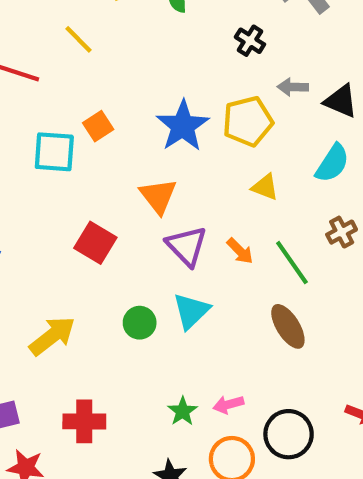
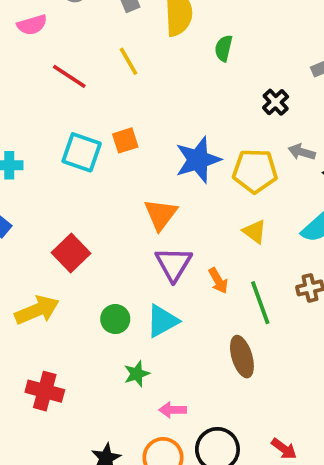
red square: (95, 243) -> (71, 253), moved
green star: (183, 411) -> (137, 374), moved

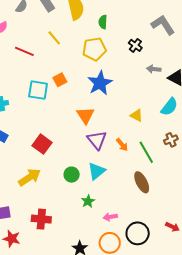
yellow pentagon: (255, 171) -> (94, 49), moved

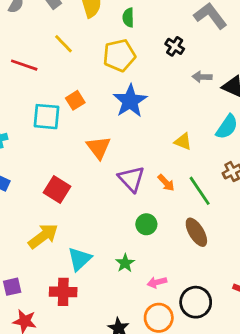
orange triangle: (85, 115) -> (99, 148), moved
cyan triangle: (96, 171) -> (80, 259), moved
green circle: (72, 175) -> (146, 224), moved

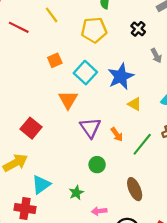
gray arrow: (202, 77) -> (156, 56), turned -128
blue star: (130, 101) -> (121, 76), moved
cyan square: (47, 117) -> (85, 73), moved, turned 30
green line: (200, 191) -> (142, 144), turned 65
brown ellipse: (196, 232) -> (135, 189), moved

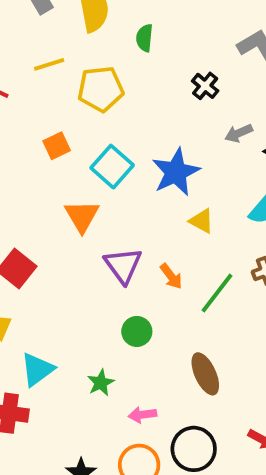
yellow line: (52, 15) -> (49, 64), turned -70
yellow pentagon: (94, 30) -> (101, 89), moved
gray arrow: (156, 56) -> (239, 133), turned 96

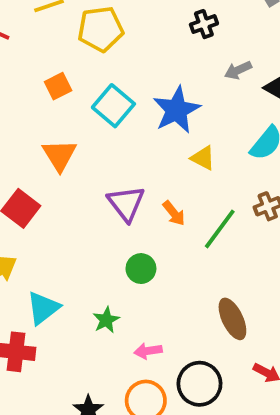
black cross: (205, 86) -> (204, 24), turned 32
orange triangle: (82, 216) -> (59, 155), moved
brown ellipse: (205, 374) -> (232, 319), moved

